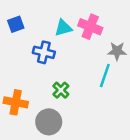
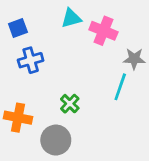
cyan triangle: (63, 28) -> (71, 18), moved
blue cross: (44, 52) -> (31, 60), moved, turned -30

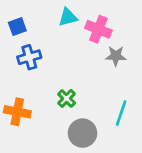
gray star: (134, 59) -> (116, 56), moved
cyan line: (120, 87) -> (121, 113), moved
gray circle: (56, 140) -> (82, 133), moved

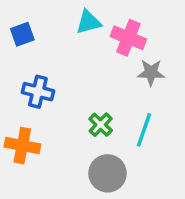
blue cross: (29, 57) -> (38, 92), moved, turned 30
green cross: (67, 98) -> (101, 125), moved
cyan line: (121, 113) -> (144, 130), moved

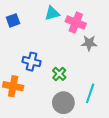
blue cross: (38, 92) -> (32, 62), moved
cyan line: (144, 130) -> (90, 93), moved

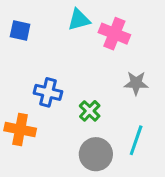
blue square: (13, 20) -> (20, 31), turned 32
gray star: (89, 43) -> (136, 83), moved

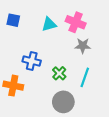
cyan triangle: (79, 20) -> (49, 24), moved
gray star: (136, 83) -> (83, 46), moved
cyan line: (136, 140) -> (85, 77), moved

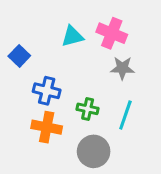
blue square: (13, 20) -> (19, 56), moved, turned 32
green cross: (59, 73) -> (88, 109), turned -32
orange cross: (13, 86) -> (47, 127), moved

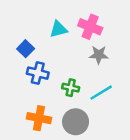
blue square: (19, 56) -> (26, 49), moved
cyan line: (125, 115) -> (101, 93), turned 40
orange cross: (47, 127) -> (39, 118), moved

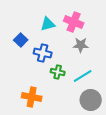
blue cross: (38, 73) -> (43, 53), moved
gray circle: (76, 122) -> (91, 100), moved

